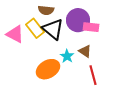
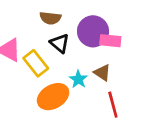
yellow rectangle: (35, 28) -> (36, 63), moved
black triangle: (53, 29) -> (60, 43), size x0.7

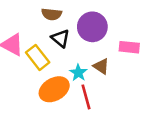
pink rectangle: (110, 41) -> (129, 47), moved
red line: (113, 105) -> (86, 97), moved

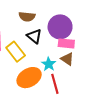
pink rectangle: (129, 47) -> (66, 43), moved

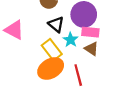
yellow rectangle: (16, 52) -> (52, 50), moved
cyan star: (49, 64) -> (70, 40), moved

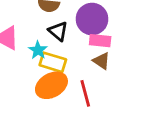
cyan star: (70, 40) -> (38, 50), moved
yellow rectangle: (52, 50) -> (53, 62), turned -35

